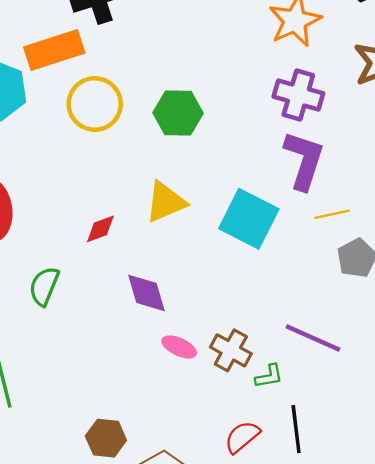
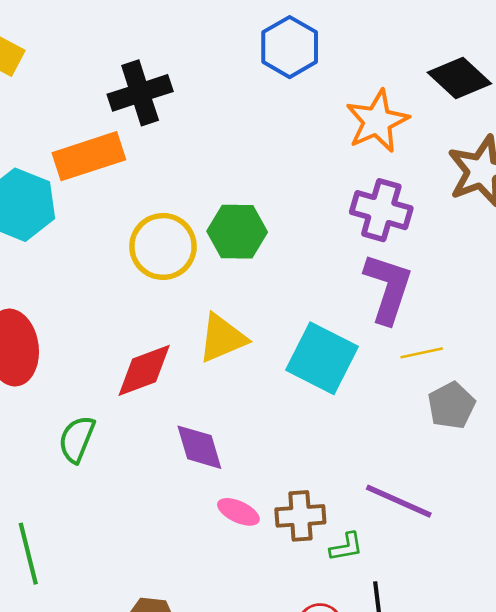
yellow circle: (95, 104) -> (163, 246), moved
red diamond: (100, 229) -> (144, 370), size x1.6
brown cross: (231, 350) -> (300, 516), turned -33

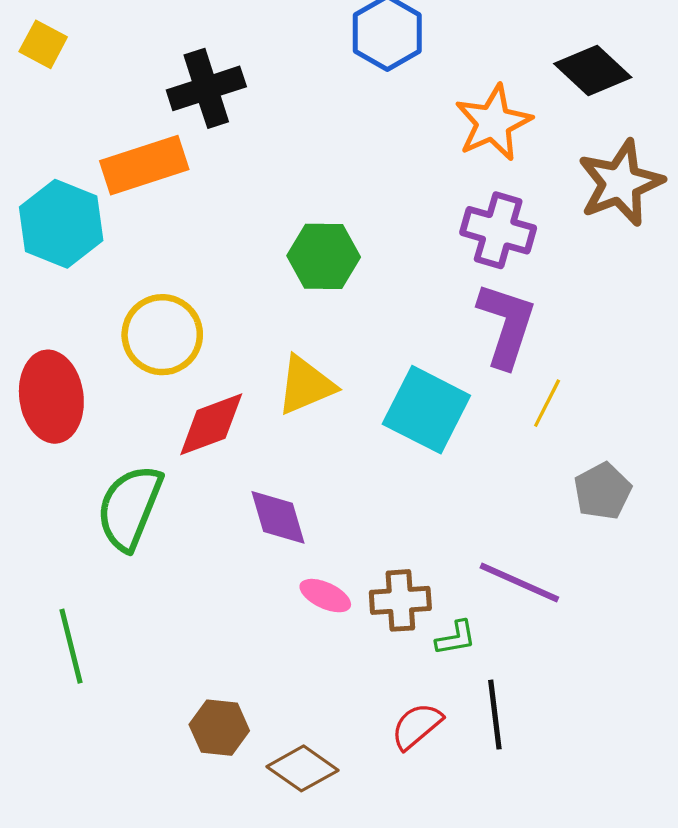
yellow circle: (163, 246) -> (162, 335), moved
yellow line: (422, 353) -> (547, 403), turned -51
gray pentagon: (451, 405) -> (603, 491), moved
green semicircle: (77, 439) -> (130, 507), size x1.5

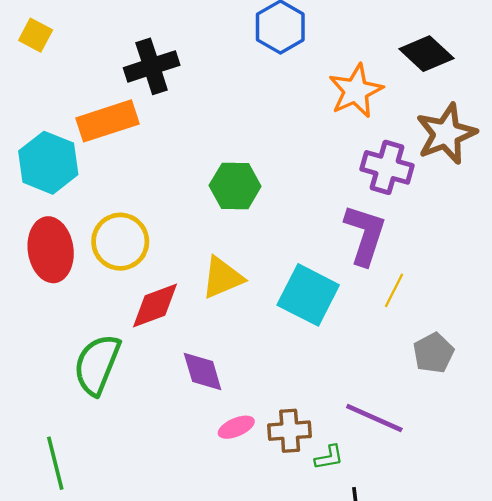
purple cross: (498, 230) -> (387, 167), moved
red ellipse: (51, 397) -> (51, 250), moved
pink ellipse: (325, 596) -> (236, 427), turned -48

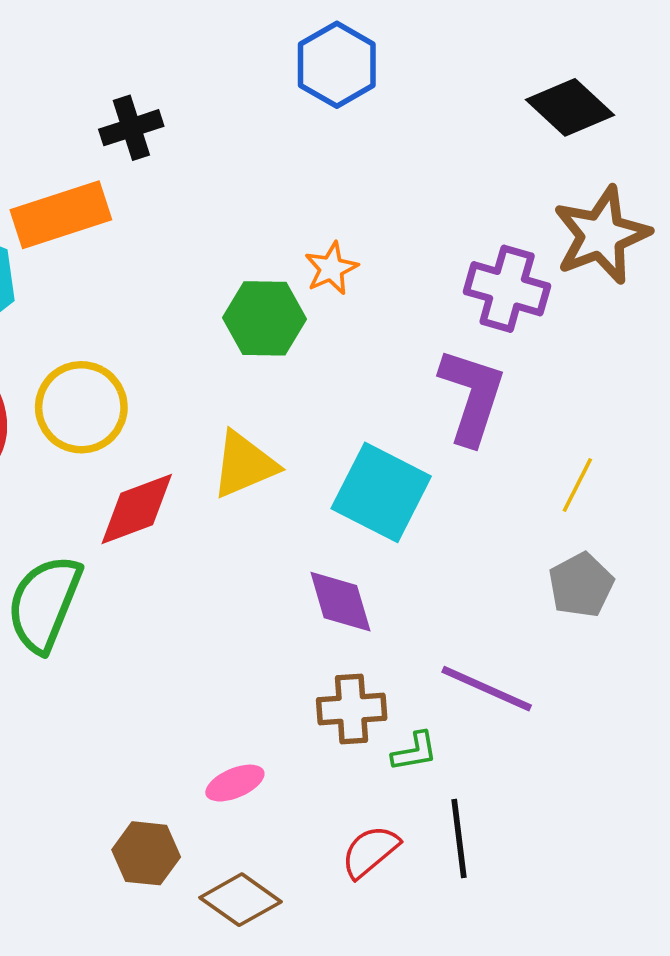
black cross: (152, 66) -> (131, 128), size x0.7
orange star: (356, 91) -> (331, 268), moved, size x0.6
yellow line: (394, 290) -> (577, 485), moved
purple diamond: (203, 372) -> (340, 602), moved
pink ellipse: (236, 427) -> (235, 783), moved

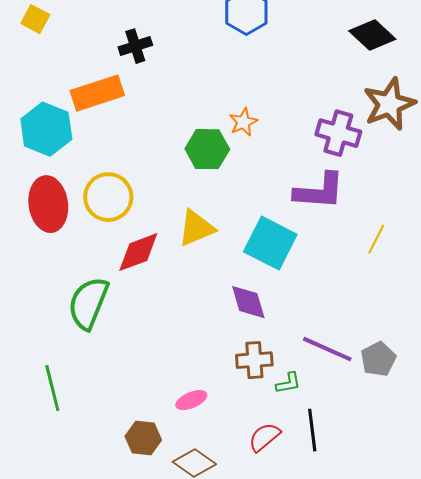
purple L-shape: (472, 396) -> (319, 191), turned 76
gray pentagon: (581, 585) -> (378, 359), moved

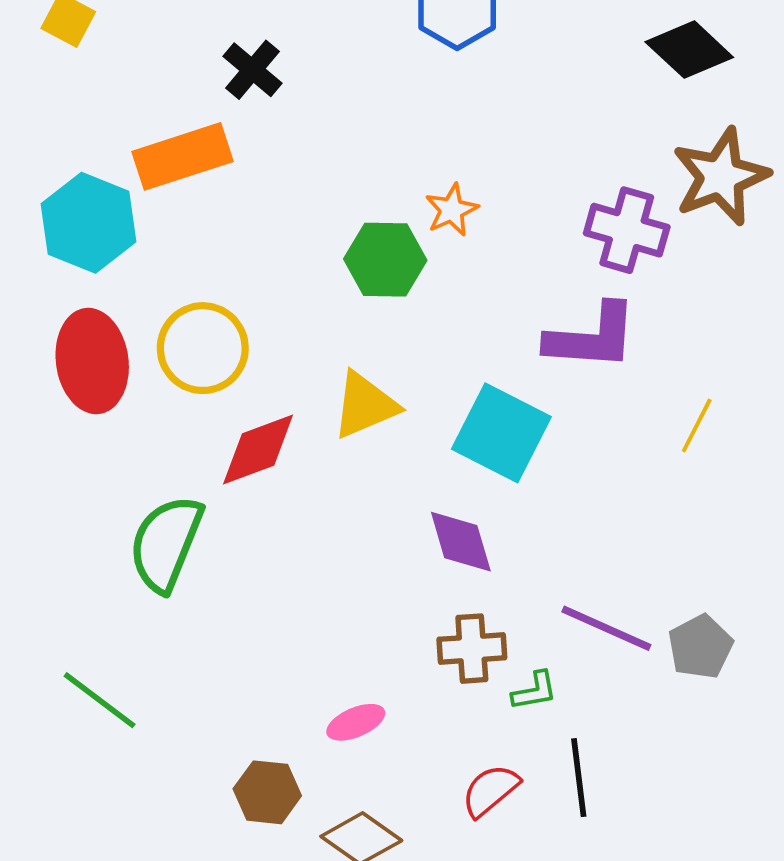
black cross: (135, 46) -> (253, 70), turned -32
green line: (52, 388) -> (100, 700), turned -39

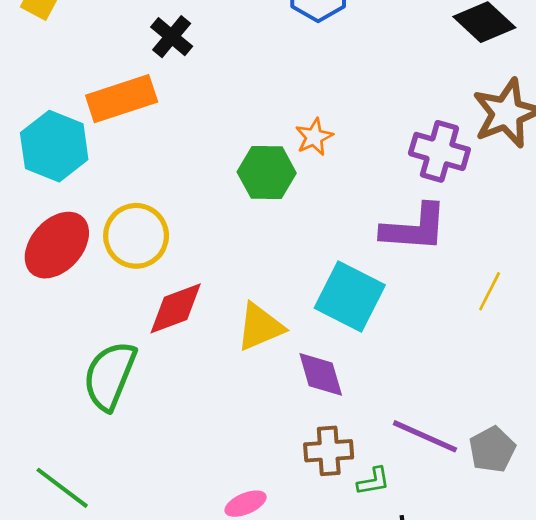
red ellipse: (92, 361) -> (57, 245), turned 50
yellow triangle: (365, 405) -> (260, 327), moved

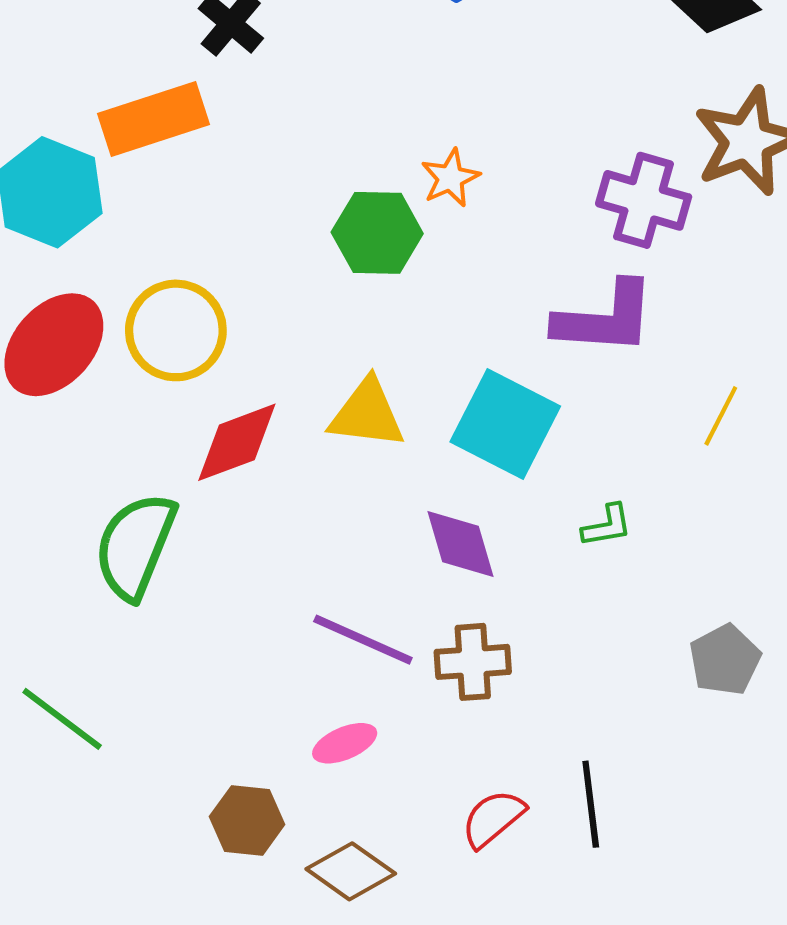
yellow triangle: (260, 327) -> (367, 414), moved, turned 30
purple line: (425, 436) -> (363, 640), moved
green L-shape: (373, 481) -> (607, 526), moved

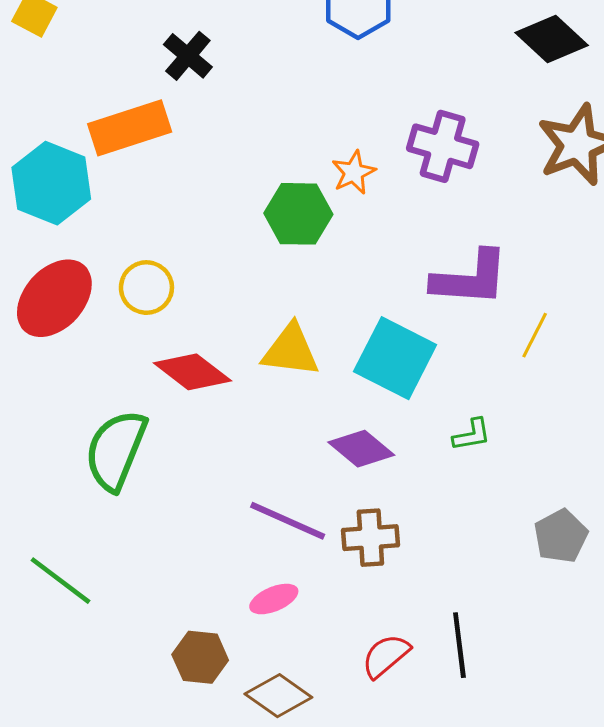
purple cross: (644, 200) -> (443, 146), moved
yellow circle: (176, 330) -> (146, 288), size x0.7
yellow line: (721, 416) -> (535, 335), moved
red diamond: (237, 442) -> (192, 372), turned 58
purple diamond: (461, 544) -> (361, 449), turned -34

